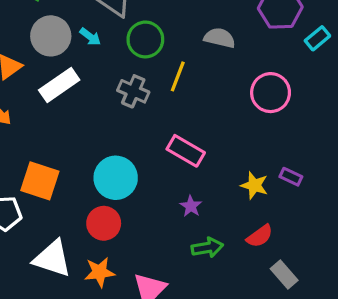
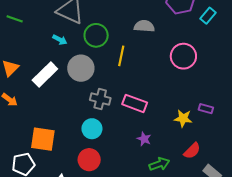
gray circle: (51, 36) -> (81, 68), moved
gray cross: (133, 91) -> (100, 99), moved
cyan circle: (116, 178) -> (92, 129), size x0.7

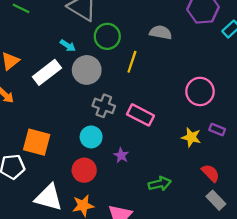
cyan arrow: (60, 40) -> (68, 46), moved
pink circle: (183, 56) -> (200, 91), moved
purple star: (144, 139) -> (121, 155), moved
red semicircle: (192, 151) -> (211, 173), moved, turned -96

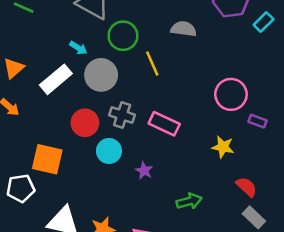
yellow line: (132, 62) -> (152, 64), turned -40
purple rectangle: (217, 130) -> (258, 121), moved
red circle: (84, 170) -> (85, 123), moved

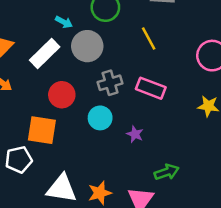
yellow line: (152, 64) -> (149, 39), moved
gray cross: (122, 115) -> (110, 83), turned -30
red circle: (85, 123) -> (62, 95), moved
green arrow: (189, 201) -> (167, 172), moved

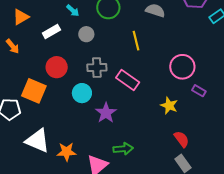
gray circle: (87, 46) -> (86, 34), size x0.6
white rectangle: (45, 53) -> (51, 31), size x0.7
purple star: (135, 134) -> (106, 113), size x1.5

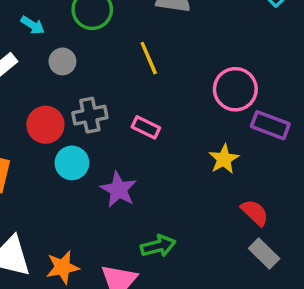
red circle: (57, 67) -> (45, 125), moved
pink rectangle: (128, 80) -> (146, 127), size x0.7
purple rectangle: (199, 91) -> (270, 125), size x1.5
yellow star: (169, 106) -> (224, 159), turned 30

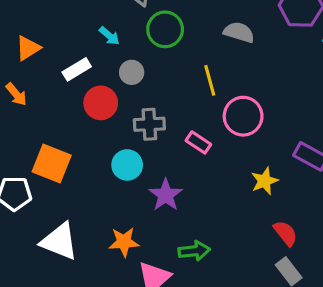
pink circle: (235, 89) -> (243, 116), moved
red circle: (45, 125) -> (101, 103), moved
orange star: (63, 267) -> (124, 242), moved

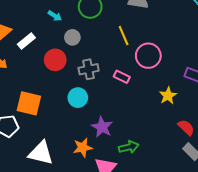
white rectangle: (77, 69) -> (26, 41), moved
purple star: (166, 195) -> (102, 127), moved

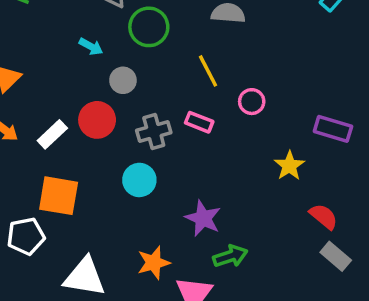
white rectangle: (26, 41) -> (52, 134), moved
pink circle: (148, 56) -> (252, 102), size x0.6
pink rectangle: (122, 77) -> (199, 122), moved
purple star: (102, 127) -> (203, 218), moved

